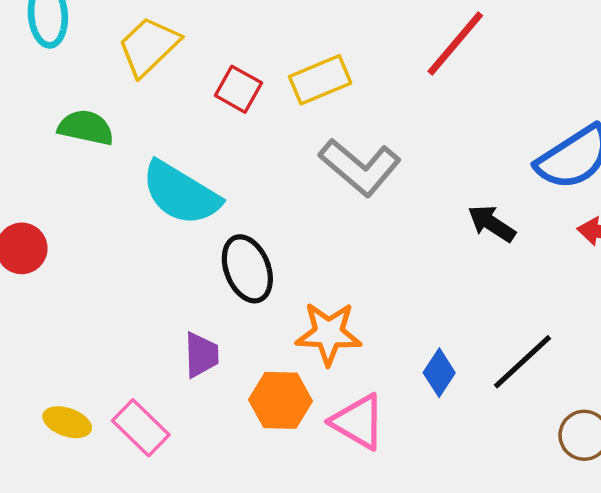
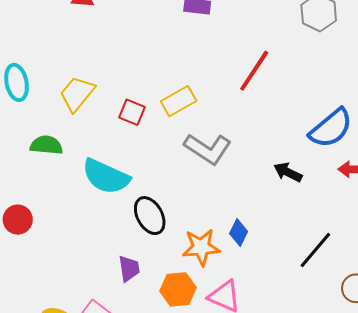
blue diamond: (439, 373) -> (239, 233), moved

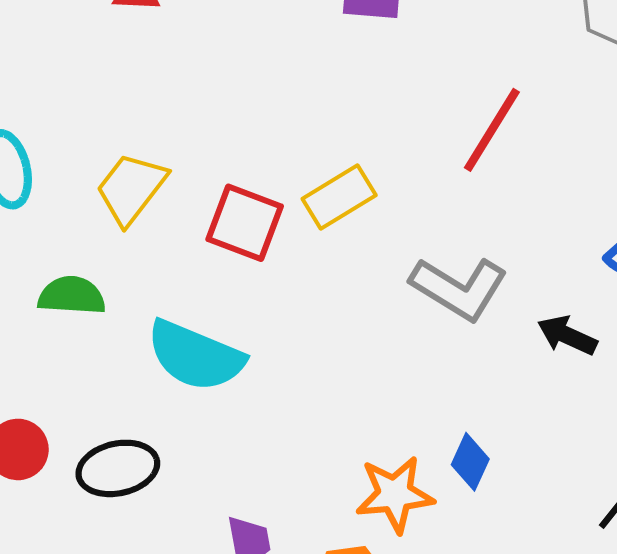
red square: (132, 112) -> (245, 223), size x1.4
gray L-shape: (208, 149) -> (459, 288), moved
black ellipse: (150, 216) -> (118, 468), moved, turned -72

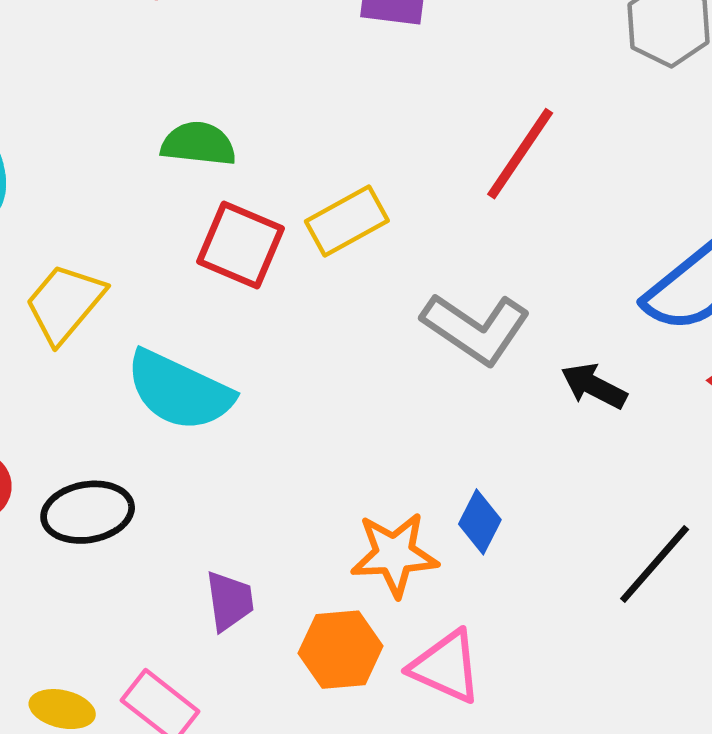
yellow trapezoid: (131, 188) -> (65, 303), moved
green semicircle: (72, 296) -> (198, 144), moved

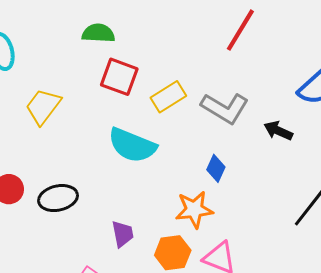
yellow rectangle: (347, 221) -> (168, 97), moved
cyan semicircle: (179, 391) -> (132, 145), moved
blue diamond: (480, 522) -> (216, 168), moved

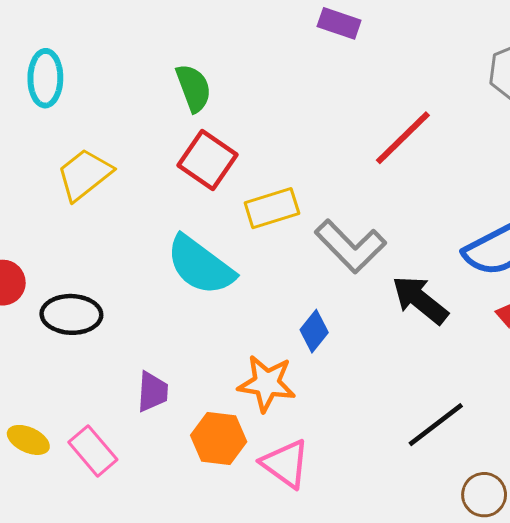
green semicircle: (98, 33) -> (194, 88), turned 52
black arrow: (278, 131) -> (420, 300), size x1.4

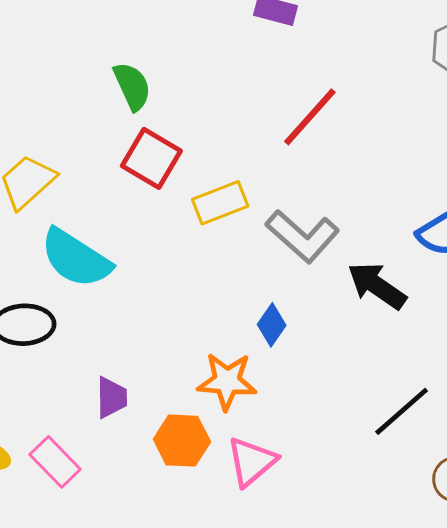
red line: (403, 138) -> (310, 117), moved
cyan semicircle: (200, 265) -> (76, 258), moved
pink triangle: (285, 464) -> (252, 462), turned 48

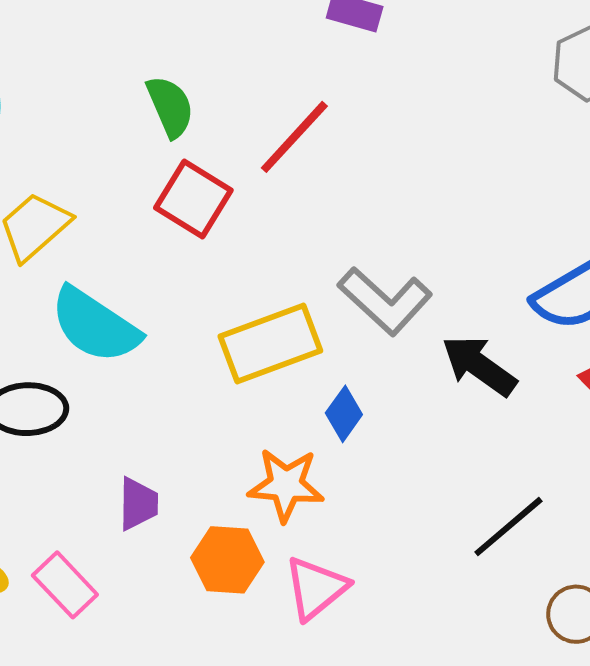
red line: (310, 117) -> (294, 137), moved
yellow rectangle: (220, 203) -> (270, 344), moved, size x1.4

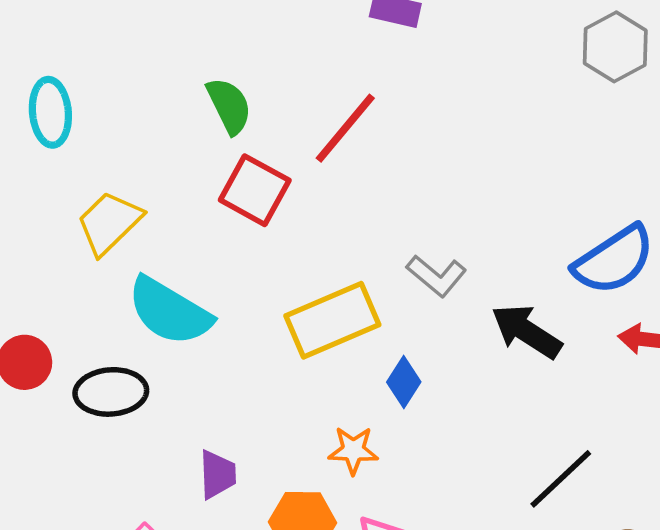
gray L-shape: (385, 301) -> (436, 276), size x0.7
orange star: (286, 485) -> (353, 450), size x0.7

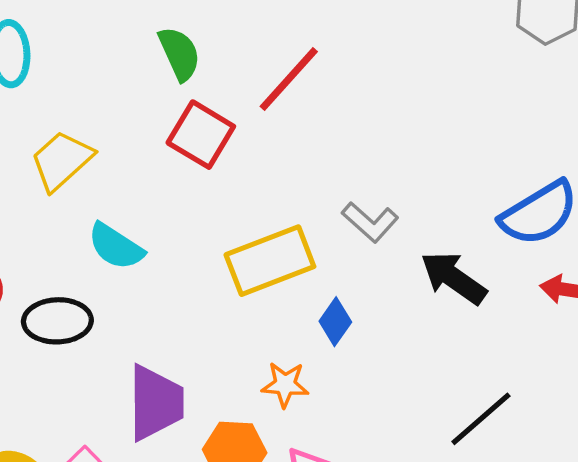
cyan semicircle: (169, 311) -> (116, 246), size x0.7
purple trapezoid: (217, 474) -> (156, 403), size x1.6

